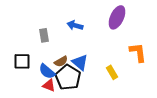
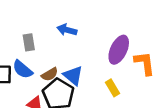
purple ellipse: (117, 17) -> (119, 50), moved
blue semicircle: (47, 71) -> (23, 69), moved

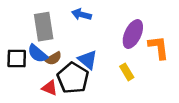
gray rectangle: (29, 42) -> (44, 27), size x1.6
brown semicircle: (50, 74) -> (53, 58), moved

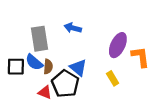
brown semicircle: (53, 58) -> (48, 67), turned -56

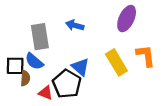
purple ellipse: (118, 45) -> (127, 19), moved
brown semicircle: (48, 67) -> (25, 78), moved
yellow rectangle: (113, 78) -> (116, 62), moved, size x1.6

